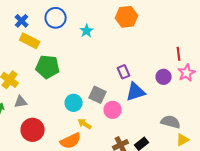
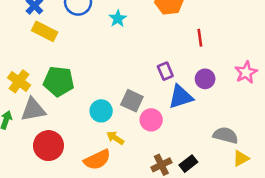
red line: (179, 54) -> (200, 38), moved
green pentagon: (48, 67) -> (59, 81), moved
purple circle: (164, 77) -> (205, 79), moved
gray triangle: (21, 102) -> (33, 110), size x1.5

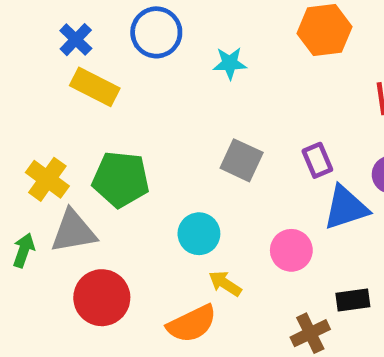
cyan star: (118, 19) -> (230, 63), turned 30
gray square: (132, 101) -> (242, 160), moved
black rectangle: (188, 164) -> (353, 300), moved, turned 30

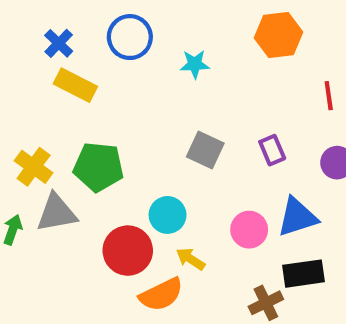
blue triangle: (346, 208) -> (297, 217), moved
red circle: (102, 298) -> (128, 251), moved
black rectangle: (353, 300) -> (304, 274), size x1.4

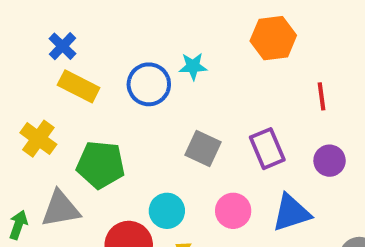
blue circle: (130, 37) -> (149, 84), moved
purple rectangle: (272, 150) -> (267, 149), size x1.4
yellow cross: (34, 167) -> (38, 139), moved
pink circle: (249, 230) -> (233, 211), moved

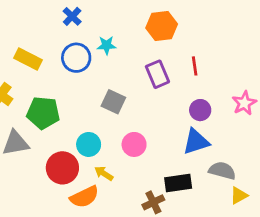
blue cross: (62, 46) -> (72, 16), moved
purple rectangle: (267, 149) -> (157, 74), moved
blue triangle: (291, 213) -> (196, 142), moved

